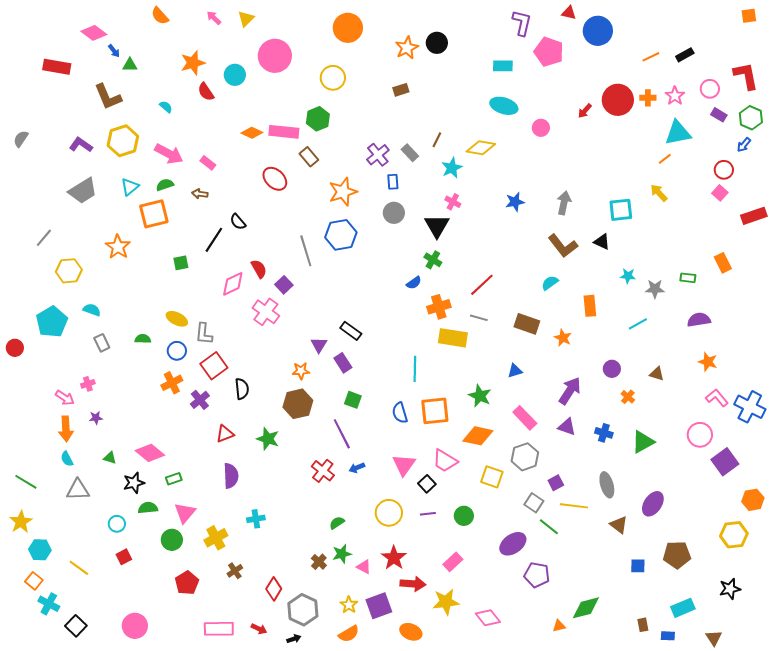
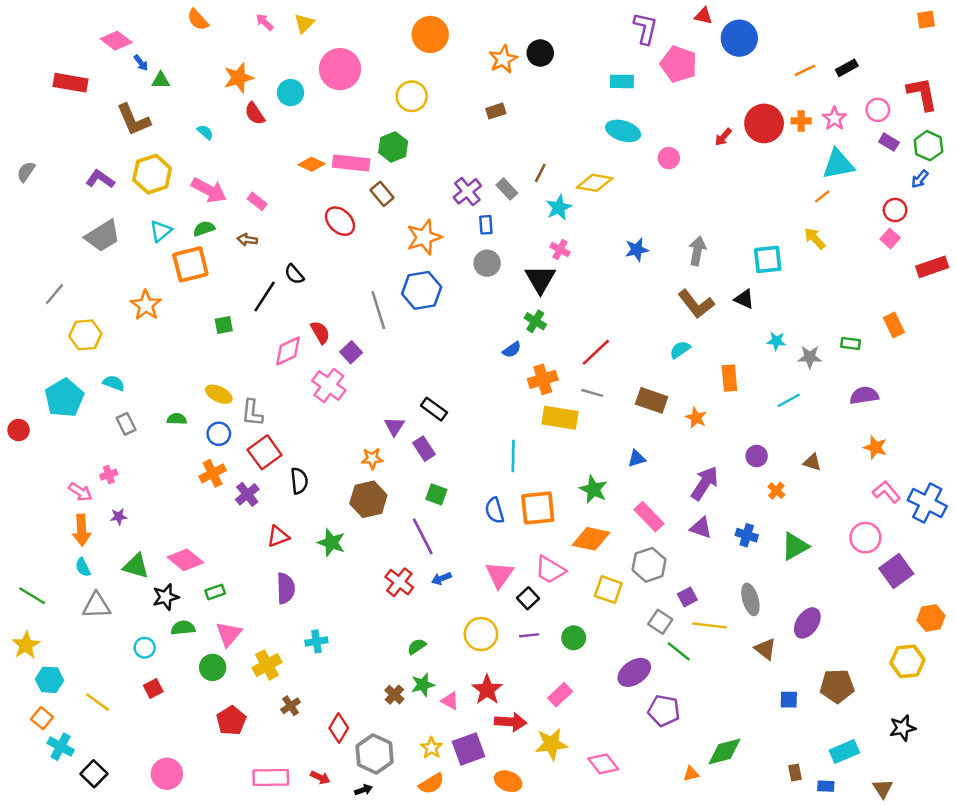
green triangle: (110, 458) -> (136, 566), size x1.6

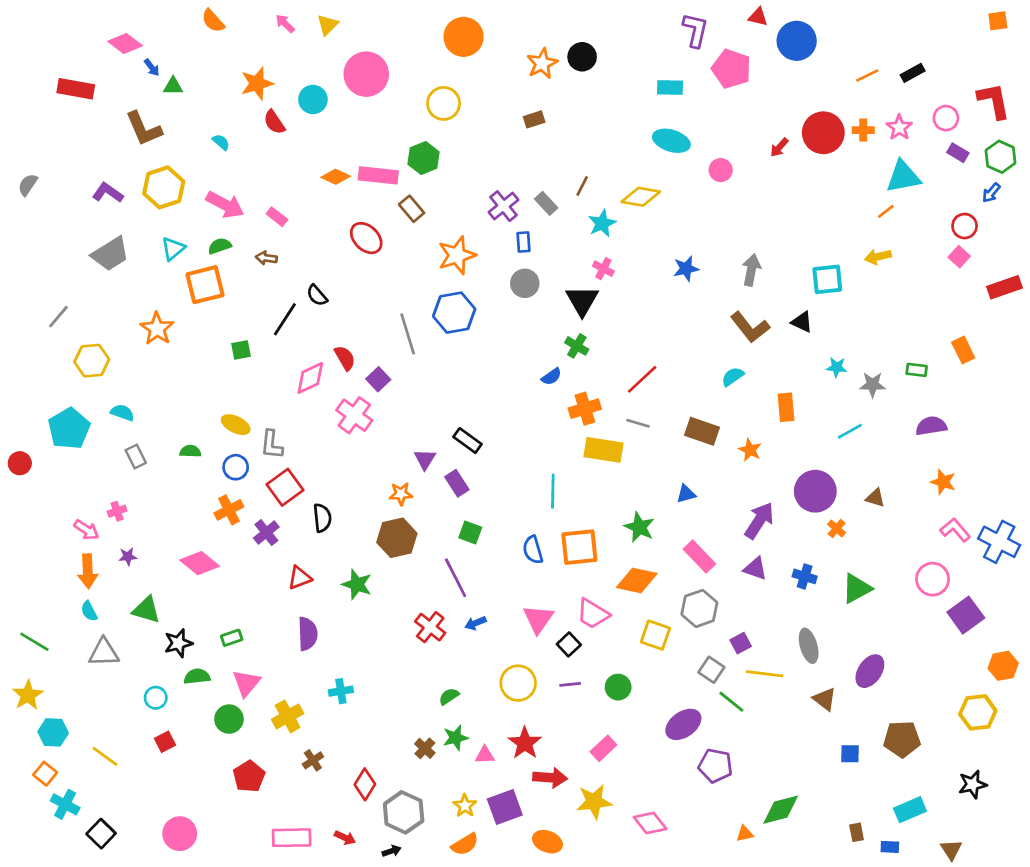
yellow arrow: (815, 238) -> (878, 257), turned -60
purple circle: (757, 456) -> (815, 491), size x1.8
pink diamond: (185, 560) -> (200, 563), moved
pink triangle: (450, 701) -> (485, 755), turned -30

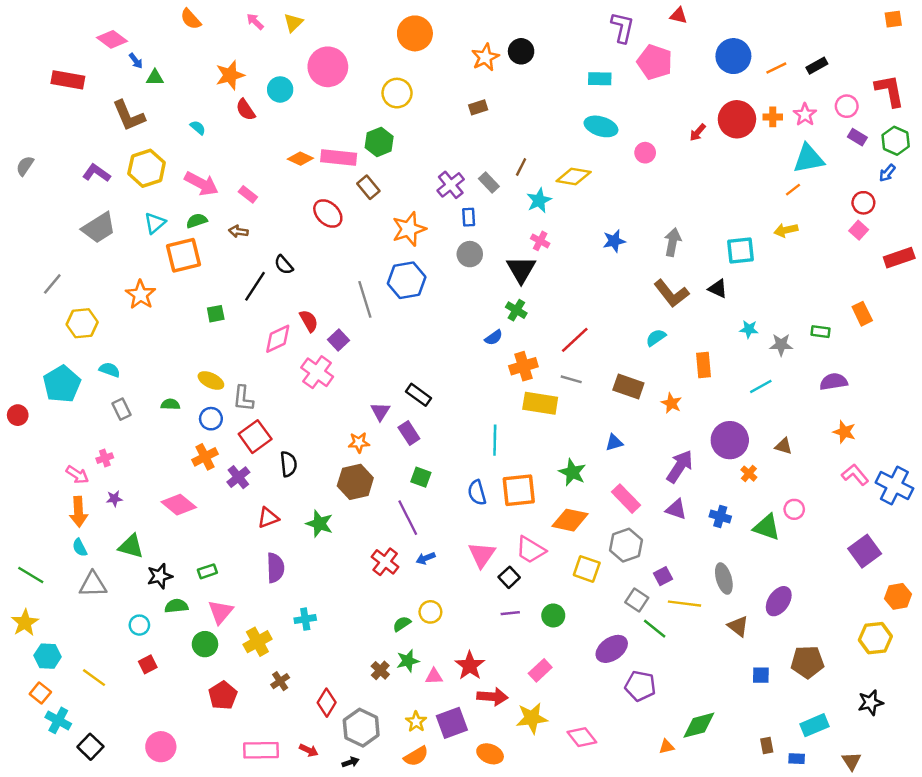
blue circle: (797, 41) -> (733, 56), moved
pink circle: (933, 579) -> (794, 509), moved, size x0.7
green triangle: (857, 588) -> (767, 527), turned 48
yellow circle: (518, 683) -> (430, 612), moved, size x0.7

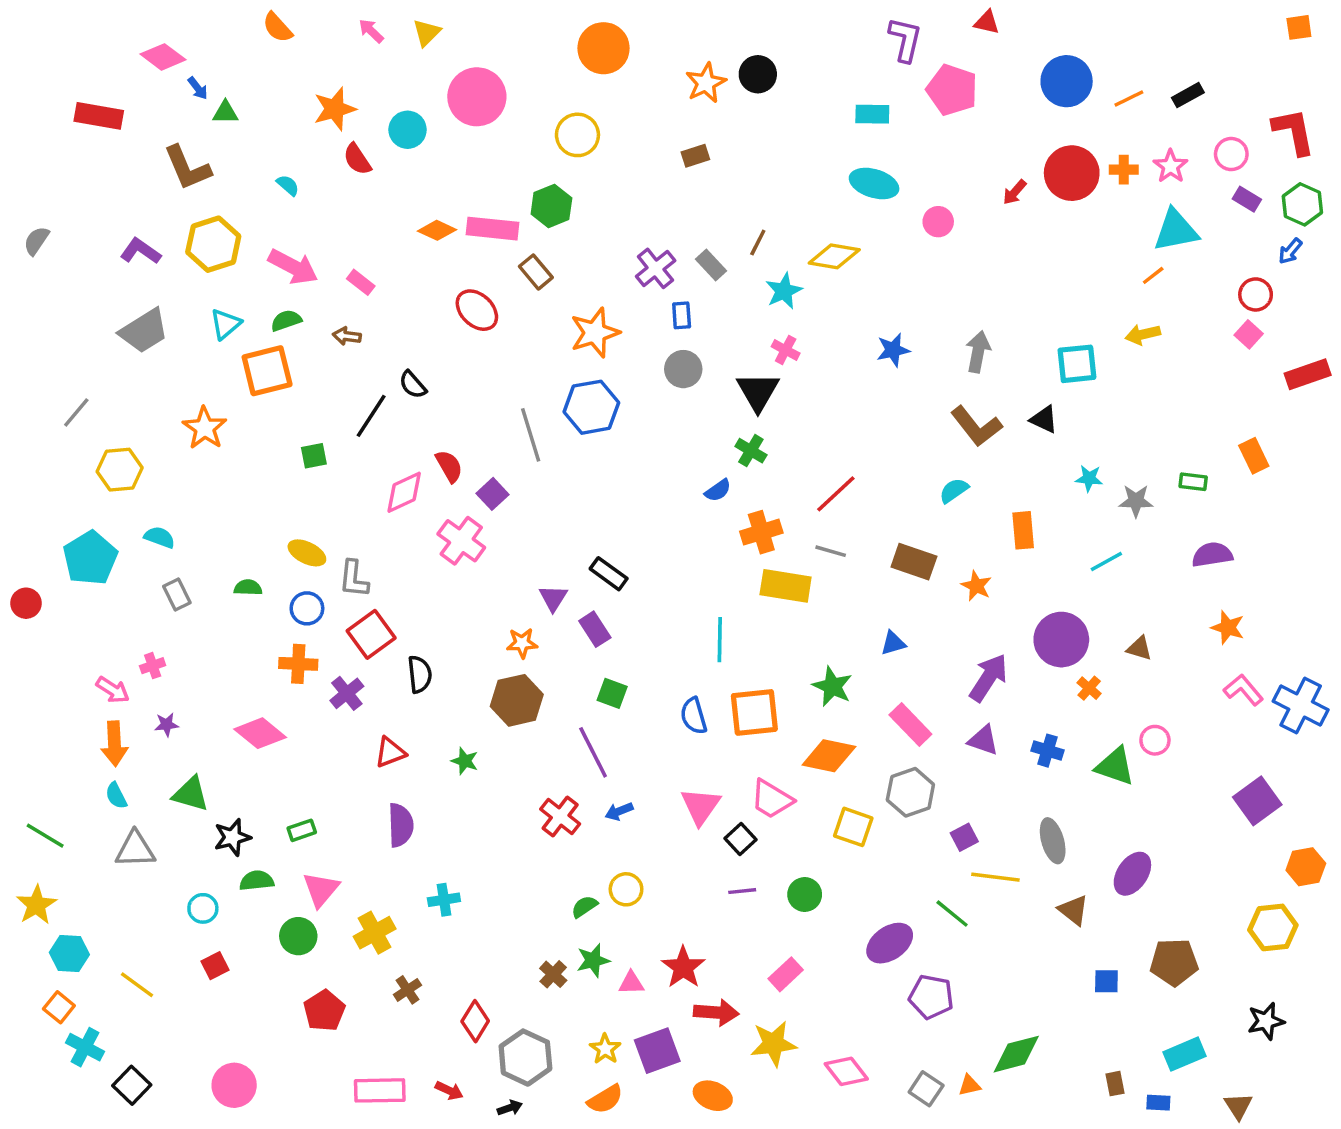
orange cross: (205, 457) -> (298, 664), turned 30
green star: (319, 524) -> (465, 761), size x0.7
gray square: (637, 600) -> (926, 1089), moved

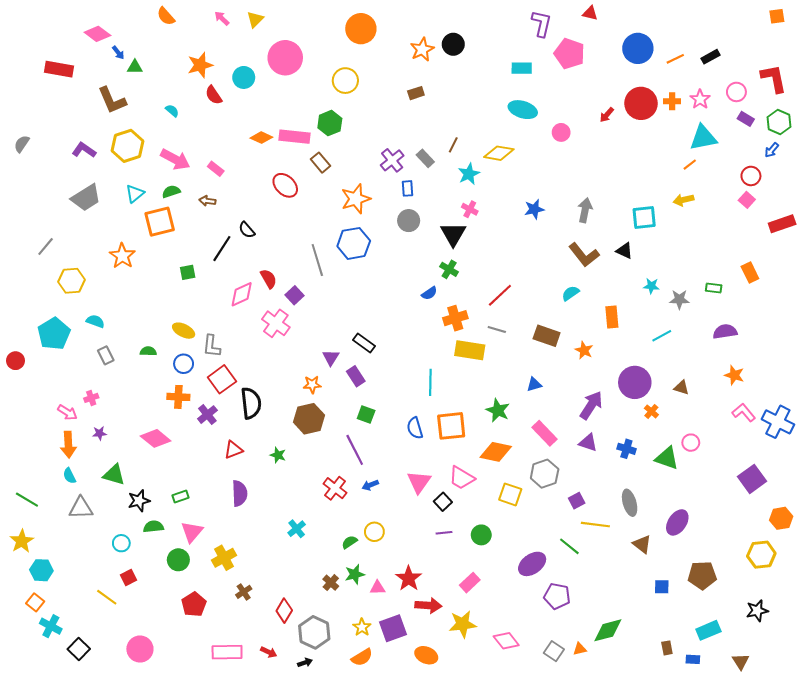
black semicircle: (420, 674) -> (251, 403), size x1.4
cyan cross: (444, 900) -> (297, 529), moved, turned -30
yellow line: (137, 985) -> (107, 597), moved

